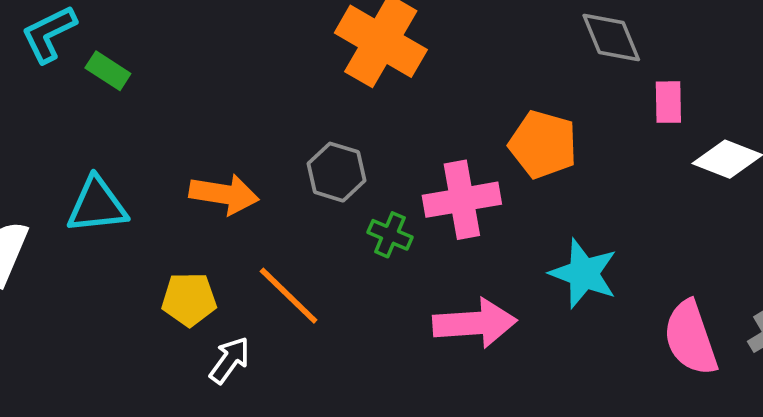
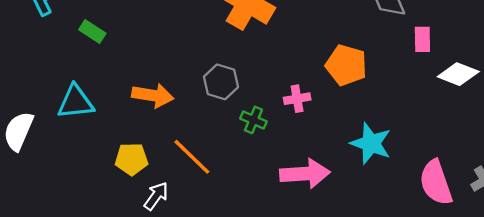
green rectangle: (108, 71) -> (92, 32), moved
pink cross: (462, 200) -> (297, 99), size x0.6

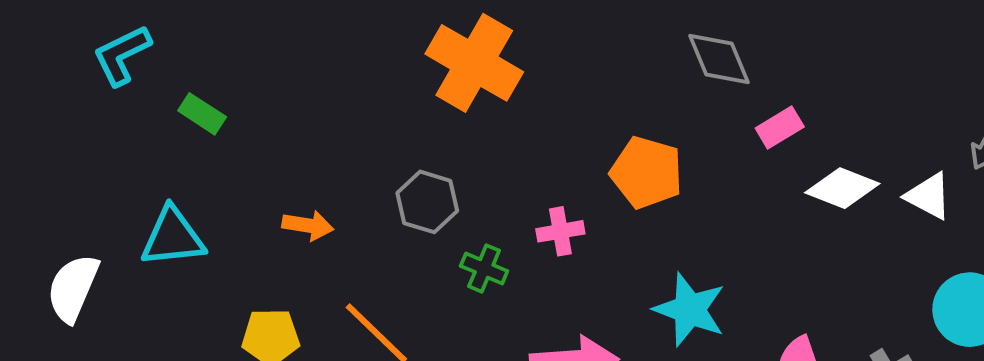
pink rectangle: (422, 39) -> (780, 127), turned 60
orange arrow: (153, 95) -> (308, 225), size x0.7

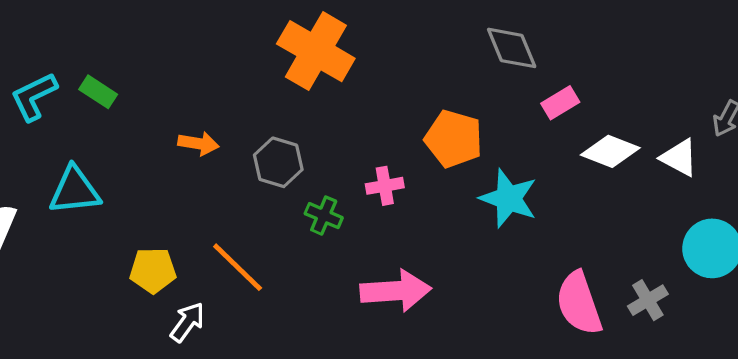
cyan L-shape: (122, 55) -> (34, 97), moved
orange arrow: (308, 225) -> (198, 144), moved
cyan star: (690, 310) -> (508, 198), moved

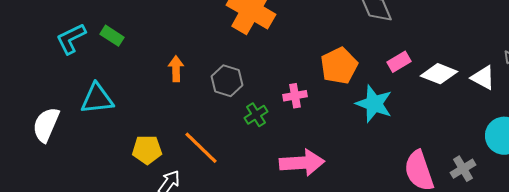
pink rectangle: (560, 103) -> (399, 62), moved
orange pentagon: (454, 139) -> (339, 66), turned 30
orange arrow: (198, 144) -> (176, 69), turned -100
green cross: (324, 216) -> (256, 115), turned 35

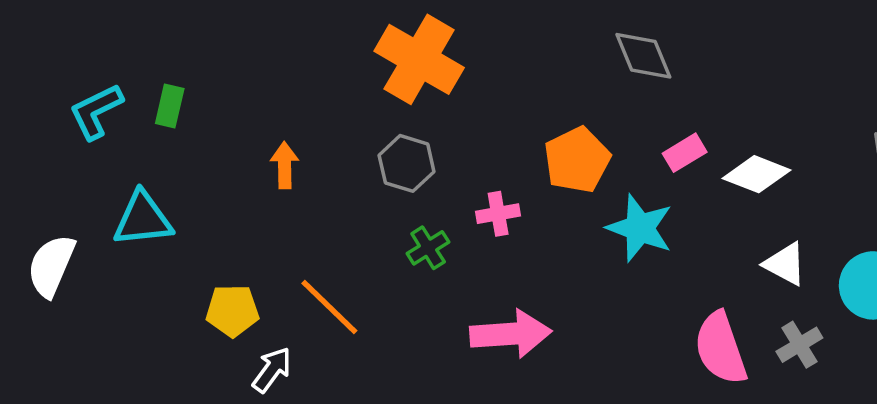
green rectangle: (112, 36) -> (170, 106), turned 70
white triangle: (483, 78) -> (785, 264), moved
gray hexagon: (227, 81) -> (407, 163), moved

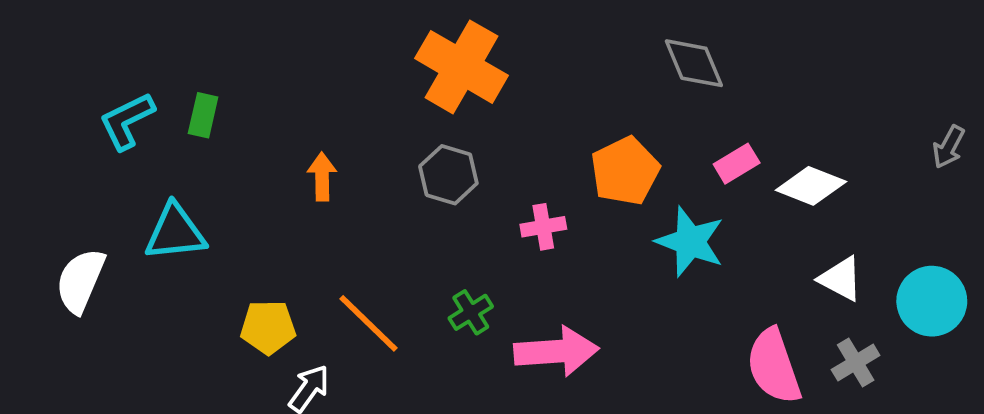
green cross: (428, 248) -> (471, 312), moved

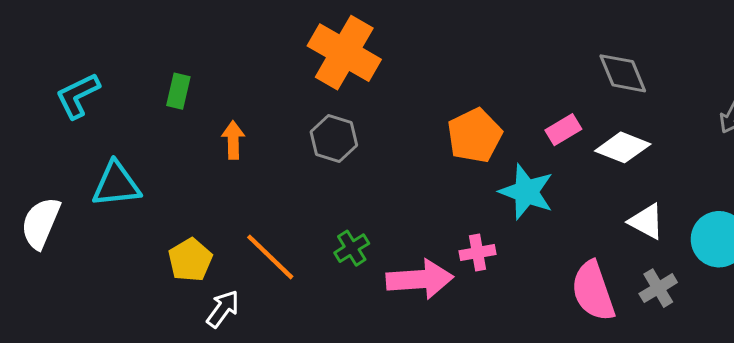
gray diamond: (694, 63) -> (623, 73), moved
green rectangle: (203, 115) -> (178, 91), moved
pink cross: (543, 227) -> (478, 253), moved
yellow pentagon: (268, 327) -> (190, 260), turned -30

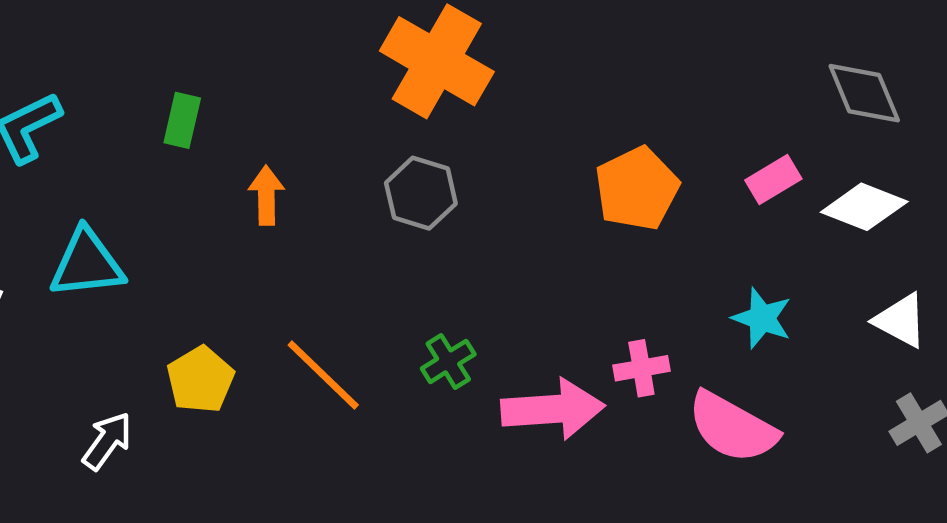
cyan star: (526, 192) -> (762, 318), moved, size x0.7
pink semicircle: (593, 291) -> (732, 427), moved, turned -42
white arrow: (223, 309) -> (107, 441), moved

